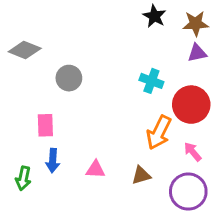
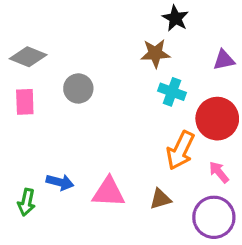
brown star: (196, 24) -> (155, 53), moved
pink rectangle: (45, 125) -> (25, 102), moved
blue arrow: (53, 161) -> (60, 182), turned -80
pink triangle: (95, 169) -> (108, 192), size x1.5

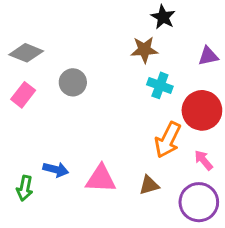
pink rectangle: (25, 102) -> (23, 95), turned 40

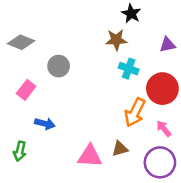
pink rectangle: (23, 95) -> (26, 90), moved
blue arrow: (56, 169) -> (45, 124), moved
pink triangle: (101, 179) -> (90, 156), moved

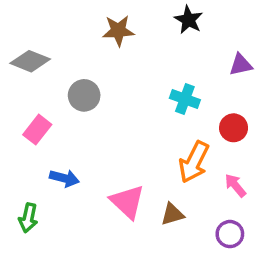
brown star: (116, 40) -> (118, 31), moved
red circle: (162, 89) -> (234, 128), size x0.6
pink triangle: (90, 156) -> (127, 202), moved, turned 40
purple circle: (160, 162) -> (230, 234), size x0.6

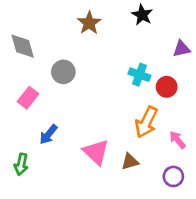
brown star: (118, 31) -> (89, 23), turned -30
gray diamond: (30, 61) -> (23, 46), turned 52
red circle: (234, 128) -> (167, 87), moved
blue arrow: (64, 178) -> (48, 134), turned 115

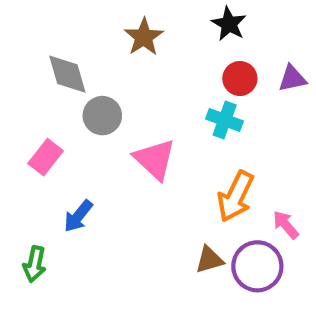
gray diamond: (23, 46) -> (67, 74), moved
red circle: (167, 87) -> (240, 78), moved
pink triangle: (96, 152) -> (155, 159), moved
purple circle: (173, 176) -> (257, 266), moved, size x1.5

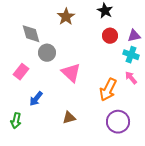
cyan cross: (225, 120) -> (131, 55), moved
pink arrow: (286, 225) -> (131, 78), moved
brown triangle: (209, 260) -> (69, 118), moved

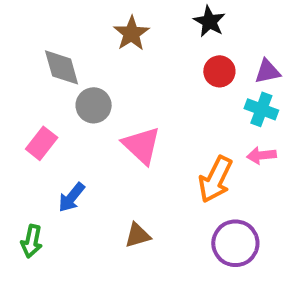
pink arrow: (131, 78) -> (261, 155), turned -56

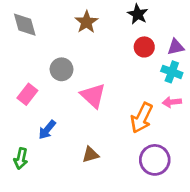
gray diamond: (62, 67) -> (25, 25), moved

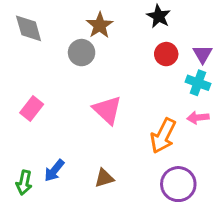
purple triangle: (176, 47) -> (203, 54), turned -48
gray circle: (62, 69) -> (82, 53), moved
blue arrow: (47, 130) -> (54, 170), moved

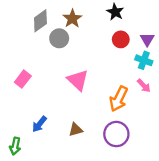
gray diamond: (29, 28) -> (40, 21), moved, turned 70
pink arrow: (198, 118) -> (144, 86), turned -128
green arrow: (24, 183) -> (15, 146), moved
purple circle: (178, 184) -> (116, 134), moved

